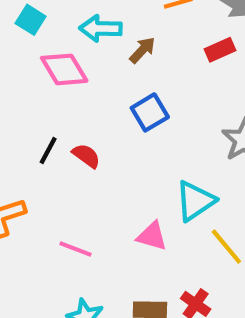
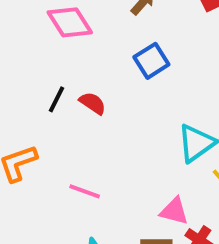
pink triangle: (152, 236) -> (174, 211), moved

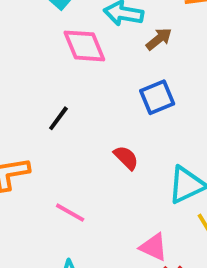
red semicircle: (93, 103) -> (126, 158), moved

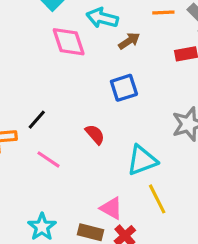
black line: (58, 118) -> (37, 120), moved
pink line: (70, 213) -> (48, 159), moved

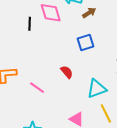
black line: (37, 120) -> (30, 24), moved, turned -40

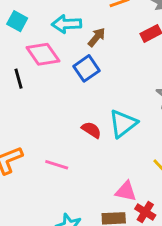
blue square: (86, 43) -> (87, 68), moved
cyan triangle: (97, 89) -> (123, 124), moved

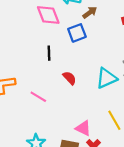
black line: (18, 79) -> (49, 53), moved
cyan triangle: (123, 124) -> (106, 78), moved

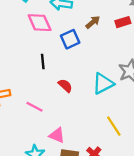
brown arrow: (90, 12) -> (93, 22), moved
pink triangle: (83, 128) -> (57, 135), moved

